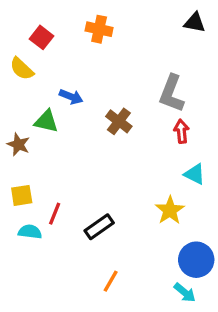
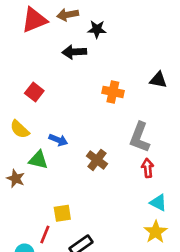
orange cross: (99, 29) -> (113, 92), moved
yellow semicircle: (22, 69) -> (20, 129), moved
yellow square: (22, 195) -> (62, 213), moved
yellow star: (170, 210) -> (156, 232), moved

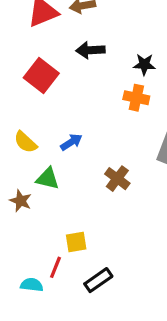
black star: (97, 29) -> (144, 64), moved
red square: (34, 92) -> (41, 76), moved, size x1.5
blue arrow: (58, 140) -> (71, 142), moved, turned -54

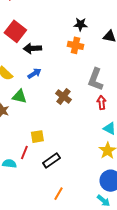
black arrow: (90, 50) -> (32, 48), moved

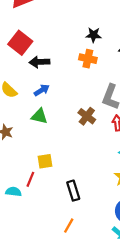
green triangle: (19, 96) -> (39, 116), moved
brown cross: (63, 96) -> (87, 116), moved
black rectangle: (51, 161) -> (73, 191), moved, turned -72

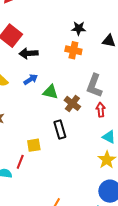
green triangle: (39, 116) -> (50, 92), moved
black rectangle: (73, 191) -> (60, 130), moved

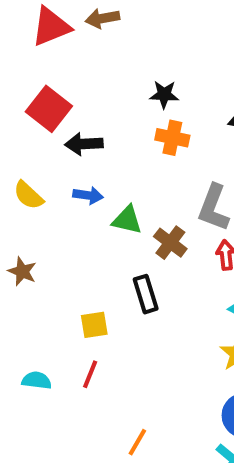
black star: (79, 28) -> (164, 95), moved
blue arrow: (31, 79) -> (88, 195), turned 40
red line: (20, 162) -> (90, 374), moved

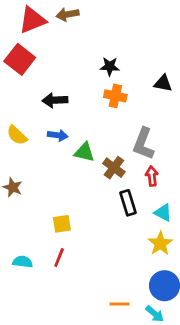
red square: (49, 109) -> (20, 59), moved
black rectangle: (146, 294) -> (128, 203), moved
orange line: (137, 442) -> (120, 304), moved, turned 60

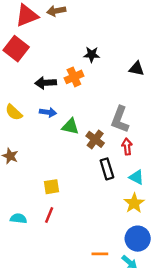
orange cross: (115, 96) -> (74, 77), moved, turned -36

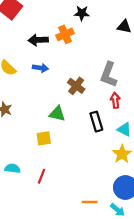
green triangle: (70, 126) -> (57, 114), moved
brown cross: (95, 139) -> (76, 86), moved
red line: (49, 215) -> (42, 176), moved

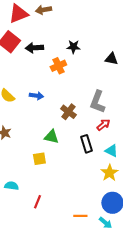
black arrow: (38, 40) -> (34, 48), moved
red arrow: (115, 100) -> (103, 125), turned 56
red line: (42, 176) -> (37, 202), moved

